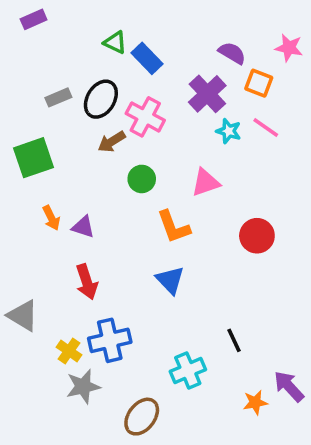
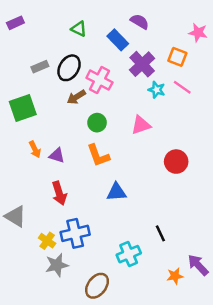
purple rectangle: (34, 19) -> (15, 23), moved
purple semicircle: (232, 53) -> (140, 22), moved
blue rectangle: (147, 58) -> (118, 40), moved
orange L-shape: (174, 227) -> (98, 155), moved
blue triangle: (170, 280) -> (116, 192), turned -50

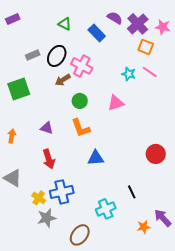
purple cross: (142, 64) -> (138, 24), moved
orange arrow: (35, 149) -> (12, 136), moved, turned -144
red circle: (176, 162) -> (156, 154), moved

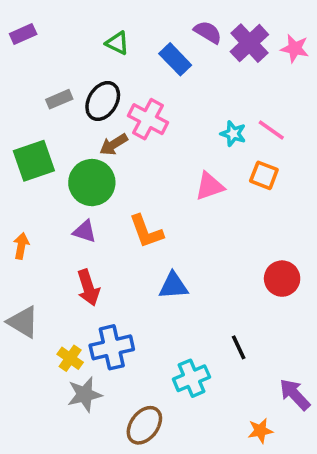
orange square: (146, 47) -> (264, 175), moved
green circle: (80, 101) -> (92, 183), moved, size x1.6
orange star: (144, 227) -> (260, 431), moved

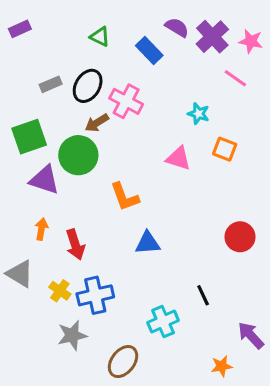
pink line: (271, 130) -> (235, 78), moved
pink triangle: (210, 186) -> (178, 158), turned 36
purple triangle: (85, 231) -> (44, 180), moved, size x1.5
orange arrow: (21, 246) -> (41, 229), moved
yellow cross: (70, 358) -> (60, 291), moved

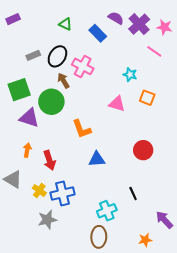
brown arrow: (97, 123) -> (64, 81), turned 91
red circle: (240, 237) -> (143, 150), moved
brown ellipse: (123, 362) -> (99, 237), moved, turned -35

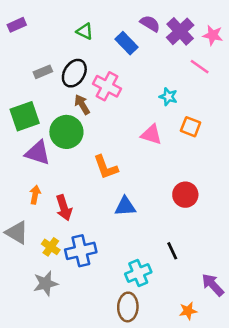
gray star: (47, 220) -> (46, 283), moved

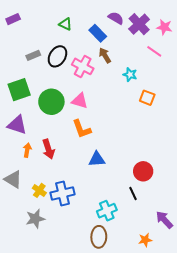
brown arrow: (82, 104) -> (105, 55), moved
pink triangle: (151, 135) -> (80, 101), moved
purple triangle: (38, 153) -> (17, 125), moved
red circle: (185, 195) -> (143, 171), moved
red arrow: (64, 208) -> (48, 149), moved

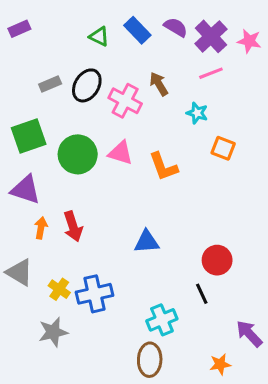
blue rectangle: (98, 33) -> (137, 30), moved
pink line: (154, 51) -> (211, 73), moved, turned -56
orange L-shape: (82, 129) -> (163, 167), moved

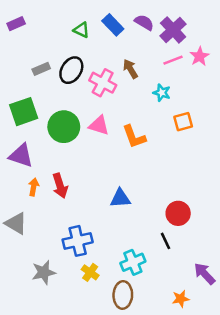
pink star: (249, 41) -> (199, 56), moved, turned 30
orange square: (223, 148) -> (183, 122), turned -36
yellow cross: (59, 289) -> (90, 272), moved

